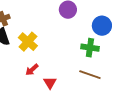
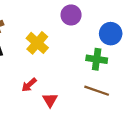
yellow cross: (28, 42) -> (37, 43), moved

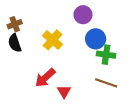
blue circle: (111, 34) -> (96, 39), moved
red arrow: (29, 85) -> (45, 78), size x1.5

